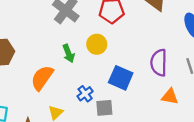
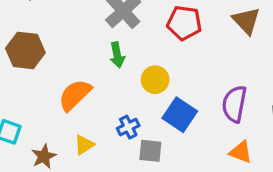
yellow circle: (97, 44) -> (155, 80), moved
green arrow: (69, 53) -> (117, 55), moved

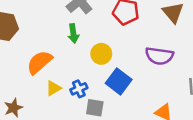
purple semicircle: (234, 104) -> (159, 56), moved, turned -96
yellow triangle: (84, 145) -> (53, 88), moved

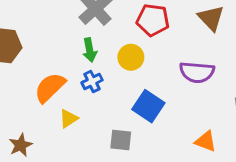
yellow circle: (101, 54) -> (131, 57), moved
blue cross: (79, 89) -> (92, 81), moved

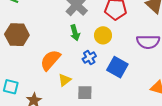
blue cross: (92, 81) -> (89, 58), moved
gray square: (121, 140) -> (85, 93), moved

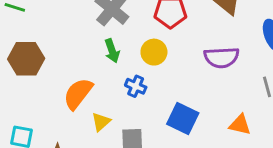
blue cross: (89, 58) -> (136, 86), turned -32
blue square: (117, 67) -> (183, 119), moved

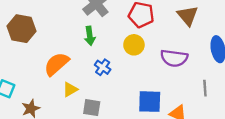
yellow circle: (154, 52) -> (134, 45), moved
blue square: (183, 119) -> (150, 102), moved, turned -35

